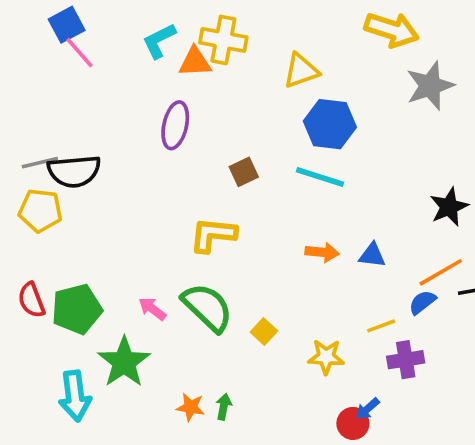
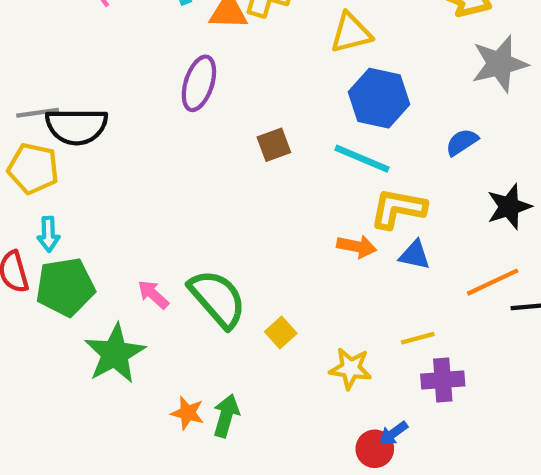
yellow L-shape: (213, 235) -> (398, 209), moved
blue semicircle: (422, 302) -> (462, 142), moved
cyan arrow: (75, 396) -> (48, 234), moved, size x0.6
green arrow: (224, 407) -> (226, 416), size x1.4

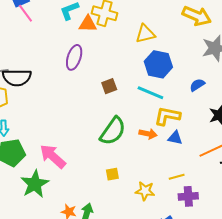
pink arrow: (153, 294) -> (53, 156), size x1.8
green semicircle: (218, 299) -> (113, 131), moved, turned 76
yellow square: (281, 333) -> (112, 174), turned 32

